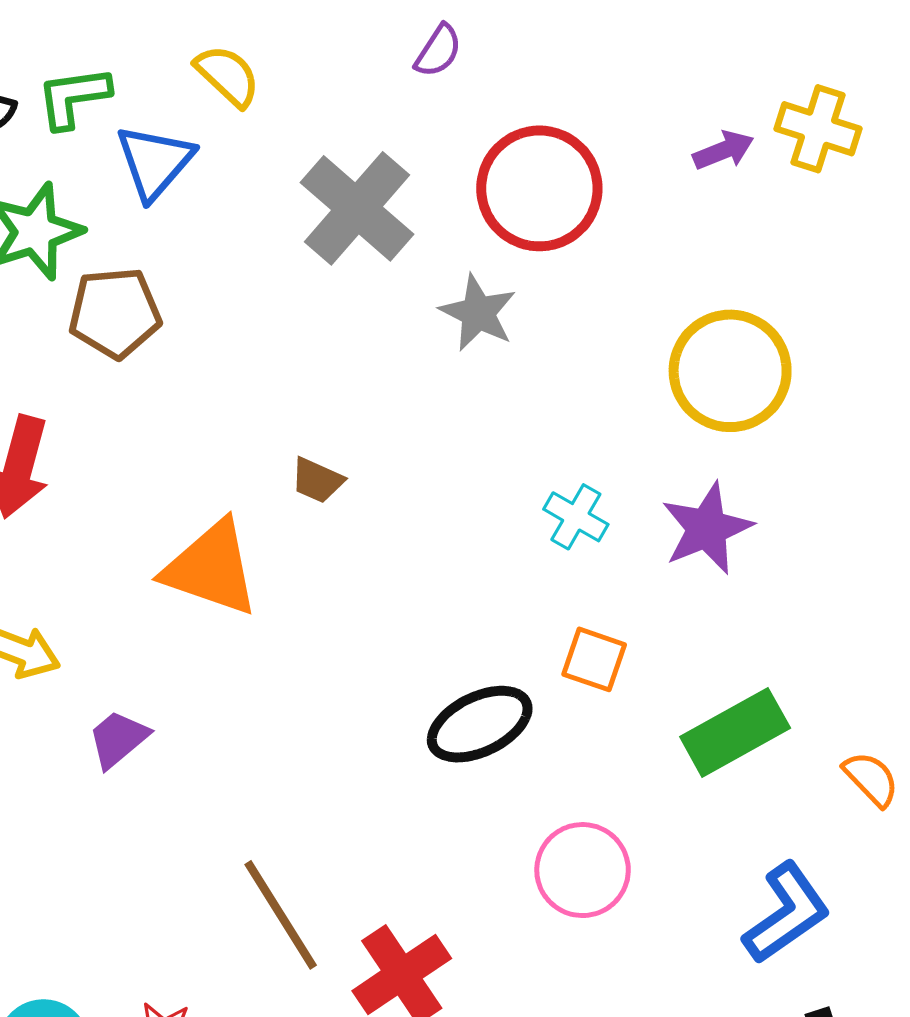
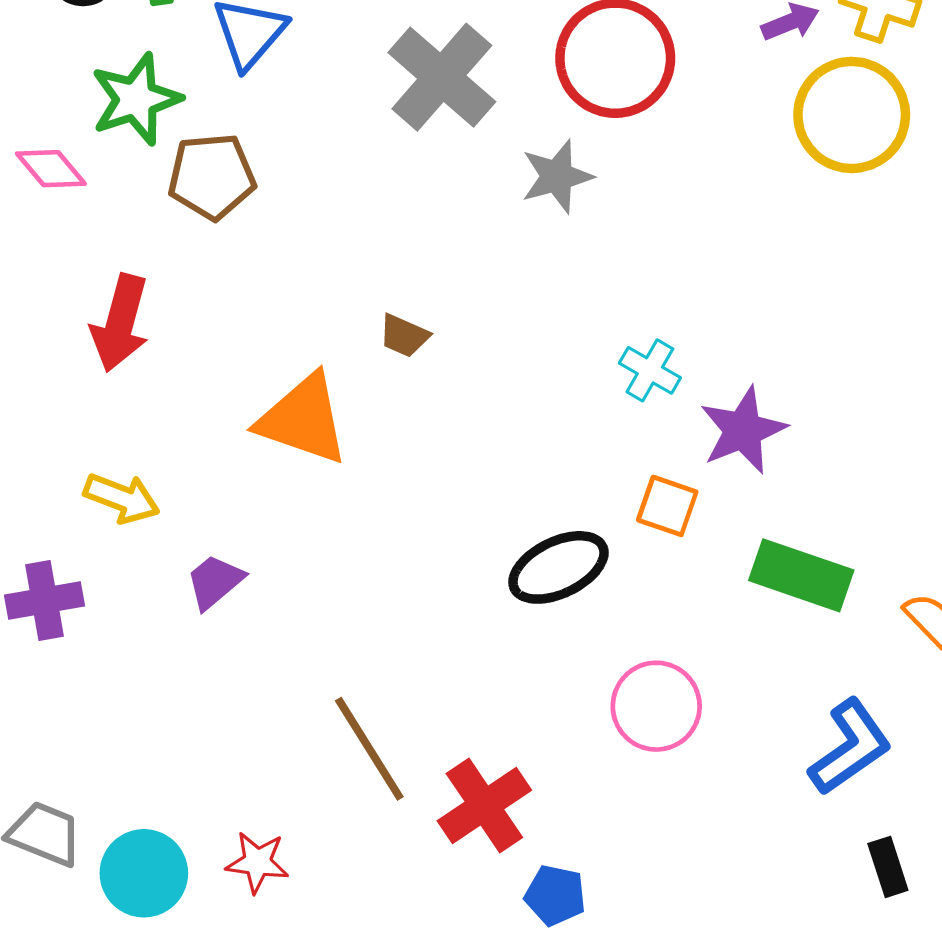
gray star: (478, 313) -> (557, 176), turned 30
yellow circle: (730, 371) -> (852, 115), moved
purple star: (707, 528) -> (743, 430), moved
green rectangle: (735, 732) -> (801, 575), turned 48

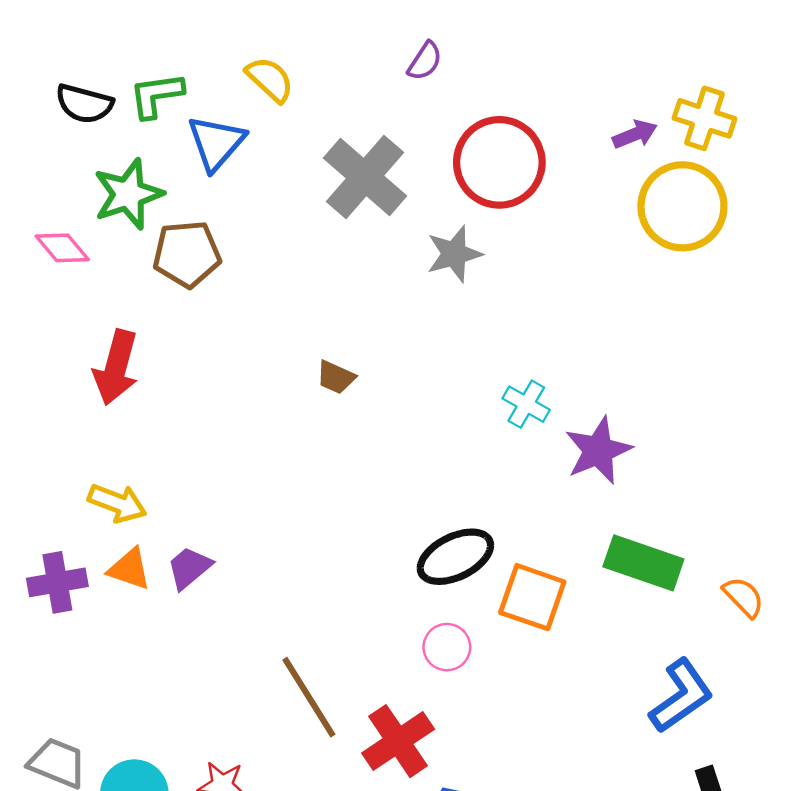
orange triangle: (303, 419) -> (129, 569), moved, size x0.6
orange square: (667, 506) -> (532, 597), moved, size x1.4
pink circle: (656, 706) -> (447, 647), moved, size x0.7

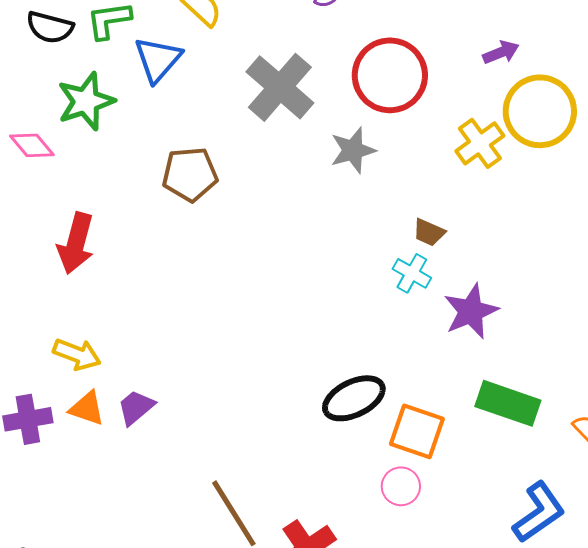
yellow cross: (704, 118) -> (480, 143), moved, turned 36
brown pentagon: (187, 254) -> (190, 174), moved
brown trapezoid: (336, 377) -> (429, 232), moved
pink circle: (447, 647) -> (401, 486), moved

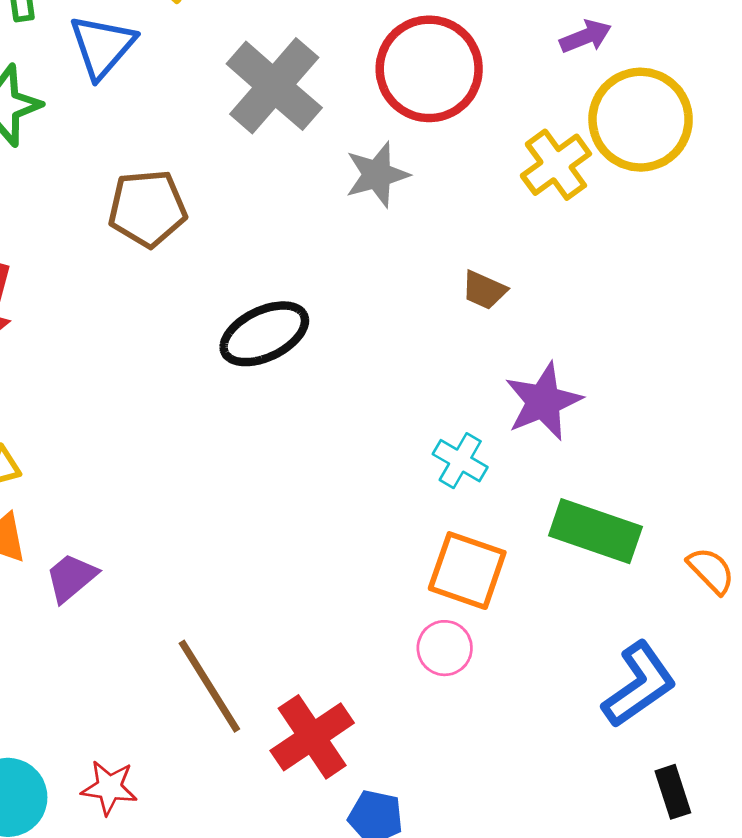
cyan cross: (412, 273) -> (460, 461), moved
black ellipse: (354, 398) -> (264, 334), moved
purple trapezoid: (136, 407) -> (71, 578), moved

